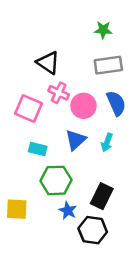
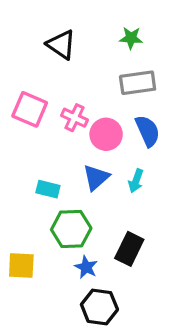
black triangle: (48, 63) -> (61, 45), moved
pink square: (29, 108) -> (30, 109), moved
black hexagon: (93, 230) -> (99, 307), moved

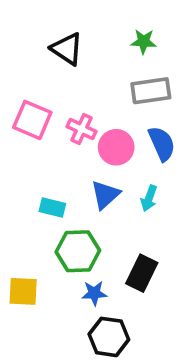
blue star: (86, 267) -> (94, 293), turned -30

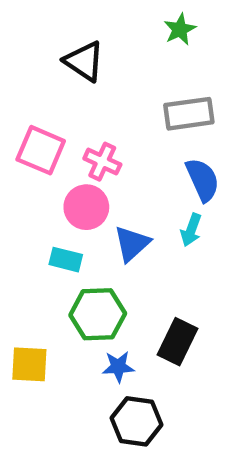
green star: (144, 41) -> (180, 29), moved, turned -30
pink circle: (116, 147) -> (86, 207), moved
cyan arrow: (149, 198) -> (191, 230), moved

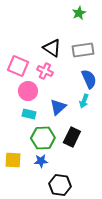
black triangle: (84, 61) -> (52, 48), moved
pink circle: (86, 207) -> (28, 91), moved
black rectangle: (177, 342) -> (72, 137), moved
blue star: (118, 367) -> (41, 161), moved

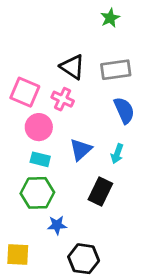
cyan arrow: (84, 101) -> (117, 154), moved
green hexagon: (43, 138) -> (37, 193), moved
yellow square: (13, 160) -> (18, 254), moved

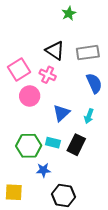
green star: (110, 18) -> (69, 13), moved
pink square: (25, 92) -> (19, 70), turned 35
cyan rectangle: (40, 159) -> (53, 143), moved

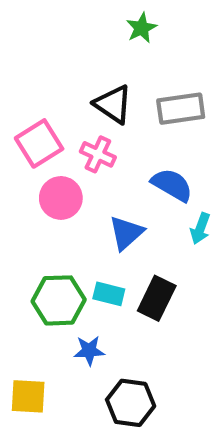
blue semicircle: (94, 83) -> (172, 185), moved, turned -36
cyan arrow: (89, 116) -> (200, 228), moved

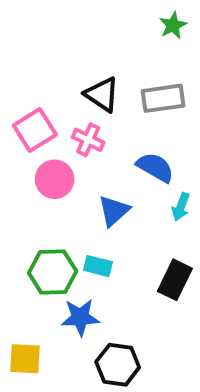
green star: (141, 28) -> (173, 25), moved
black rectangle: (157, 298) -> (175, 280), moved
blue star: (89, 351) -> (80, 317), size x1.4

